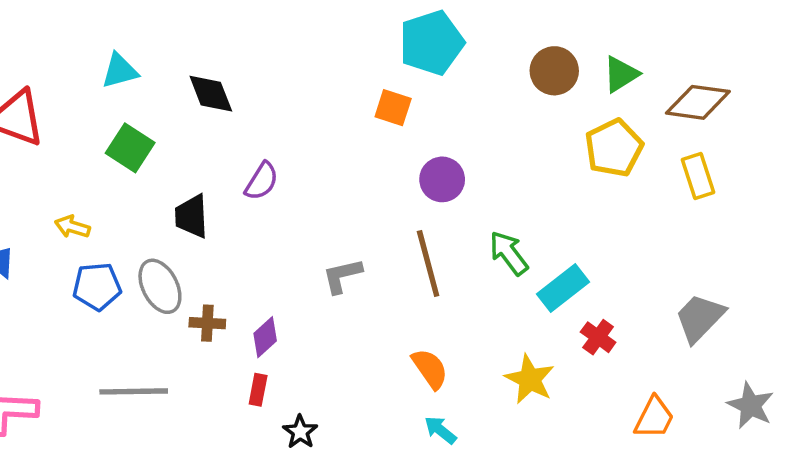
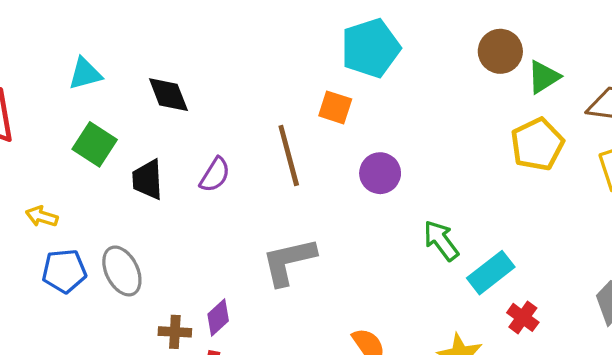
brown circle: (554, 71) -> (500, 51), moved
black trapezoid: (192, 216) -> (148, 180), moved
brown line: (428, 264) -> (289, 156), moved
gray L-shape: (342, 276) -> (289, 261), size x1.5
brown cross: (207, 323) -> (175, 332), moved

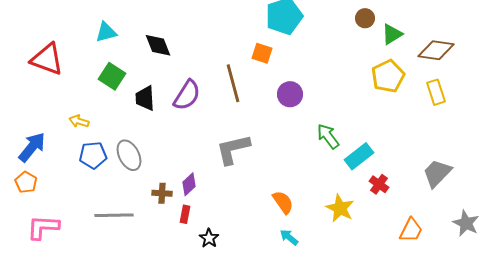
brown circle: (500, 51) -> (365, 18), size x0.7
purple semicircle: (215, 175) -> (187, 95), size x1.4

